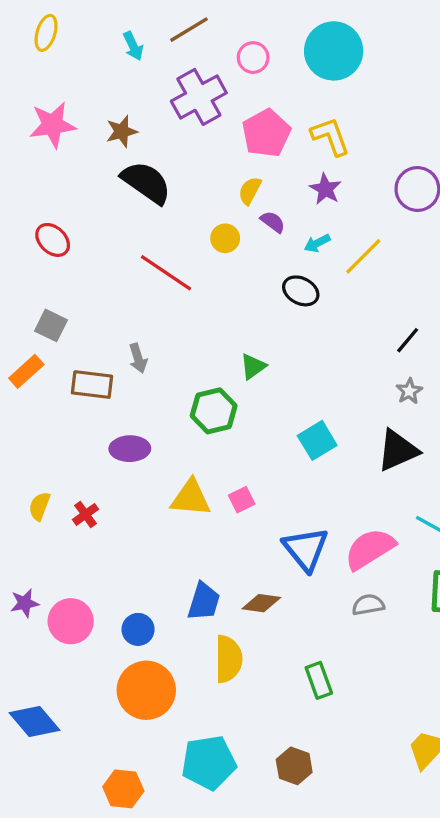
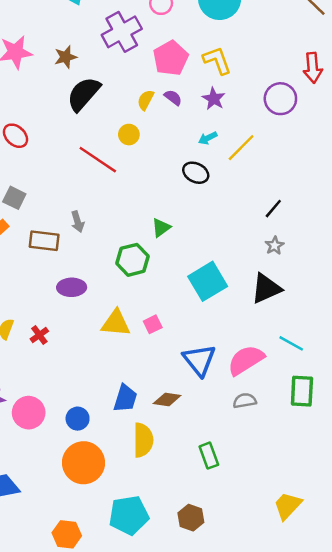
black semicircle: (146, 182) -> (84, 94), turned -84
yellow semicircle: (250, 191) -> (146, 100), moved
purple semicircle: (273, 222) -> (173, 98), moved
yellow circle: (225, 238) -> (129, 135), moved
cyan square: (317, 440) -> (208, 281), size x1.4

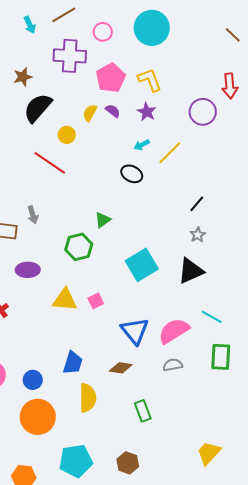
purple cross: (122, 32) -> (70, 56), turned 32
yellow circle: (129, 135) -> (67, 135), moved
brown diamond: (167, 399) -> (121, 368), moved

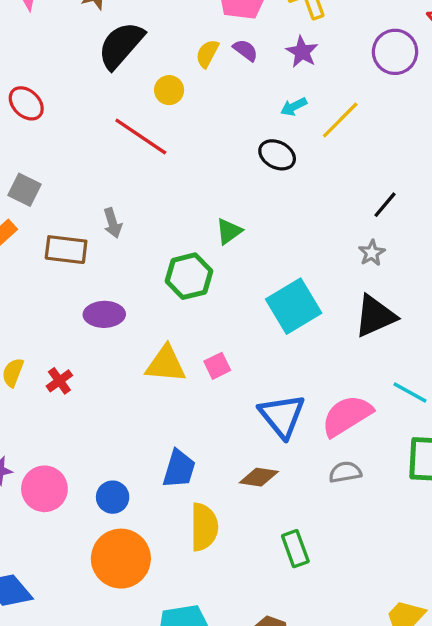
gray star: (198, 235) -> (372, 253), moved

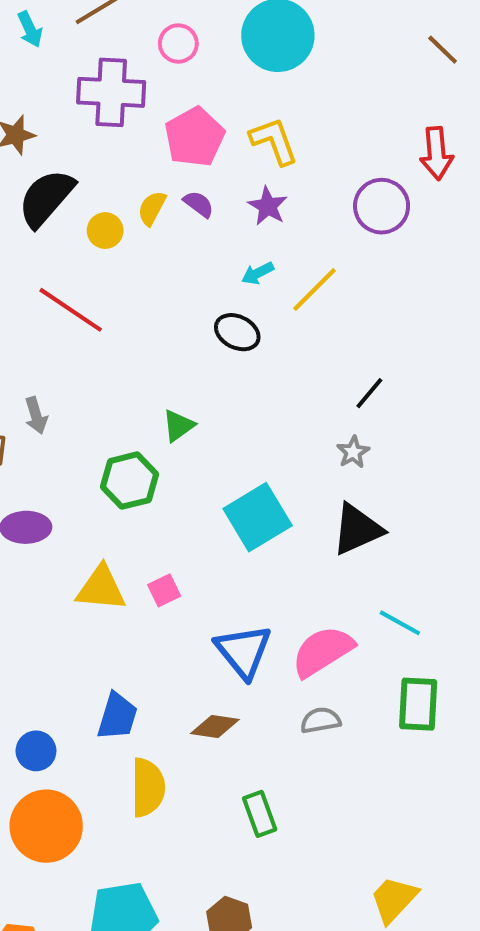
yellow circle: (169, 90) -> (105, 231), moved

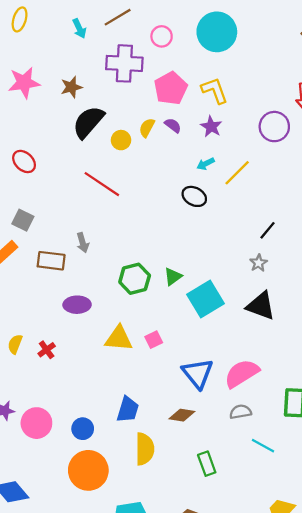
green triangle: (178, 426) -> (173, 276), moved
black triangle: (357, 529) -> (261, 306), turned 44
cyan line: (400, 623) -> (263, 446), moved

